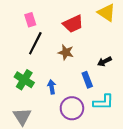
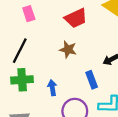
black line: (35, 43) -> (20, 51), moved
green cross: (24, 80) -> (22, 80), turned -36

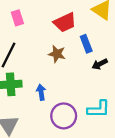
blue rectangle: (92, 80) -> (86, 44), moved

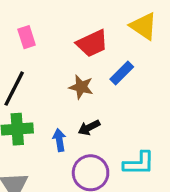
blue rectangle: (86, 44) -> (122, 73), turned 66
black arrow: (100, 64) -> (89, 128), moved

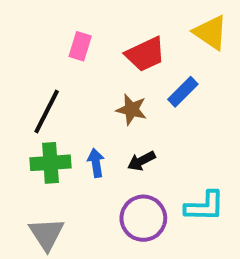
pink rectangle: (27, 37) -> (80, 46), moved, turned 35
blue arrow: (59, 140) -> (96, 163), moved

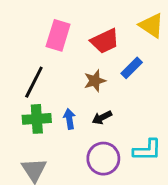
pink rectangle: (80, 46) -> (58, 35), size x1.5
brown star: (131, 110) -> (95, 81), turned -30

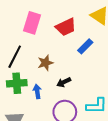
brown star: (95, 81) -> (45, 63), moved
blue arrow: (69, 119) -> (37, 91), moved

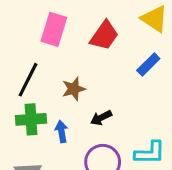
red trapezoid: (66, 27) -> (104, 36), turned -30
blue rectangle: (85, 46) -> (148, 64), moved

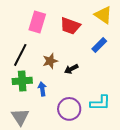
red trapezoid: (104, 36) -> (70, 26), turned 75
black arrow: (101, 118) -> (71, 69), moved

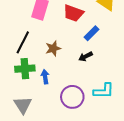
blue rectangle: (99, 45) -> (92, 33), moved
black arrow: (71, 69) -> (85, 57), moved

